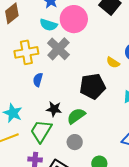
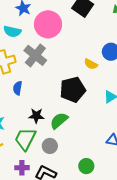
cyan semicircle: (48, 25) -> (12, 31), moved
gray circle: (75, 142) -> (50, 146), moved

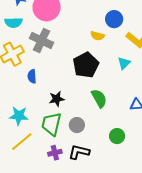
green semicircle: (59, 121) -> (99, 98), moved, turned 114

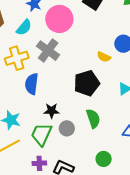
cyan semicircle: (13, 23) -> (24, 27), turned -60
blue semicircle: (32, 76) -> (32, 84), size x1.5
gray circle: (77, 125) -> (67, 128), moved

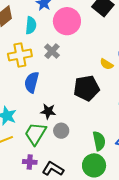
cyan semicircle: (24, 27) -> (31, 25), turned -42
gray cross: (48, 51) -> (52, 51), size x0.7
green semicircle: (93, 118) -> (99, 141), moved
green circle: (104, 159) -> (94, 165), size x1.5

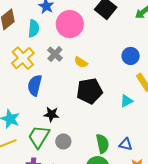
yellow cross: (20, 55) -> (23, 58), turned -30
yellow semicircle: (107, 64) -> (81, 62), moved
gray circle: (61, 131) -> (63, 141), moved

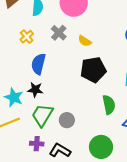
yellow cross: (23, 58) -> (27, 37), size x0.6
black star: (51, 114) -> (35, 90), moved
green semicircle: (102, 144) -> (109, 105), moved

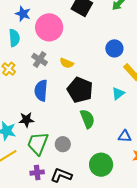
blue semicircle: (38, 64) -> (41, 90), moved
black pentagon: (93, 70) -> (80, 90), turned -30
green semicircle: (109, 105) -> (87, 119), moved

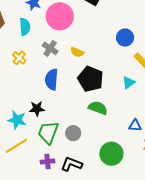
green semicircle: (87, 119) -> (98, 108), turned -48

